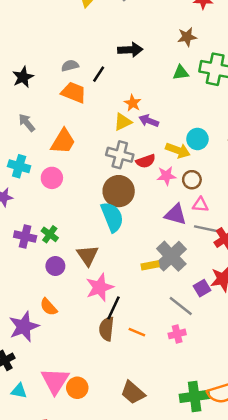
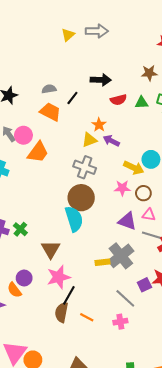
red semicircle: (146, 161) -> (118, 100), moved
pink circle: (52, 178) -> (23, 135), moved
purple circle: (55, 266) -> (24, 278), moved

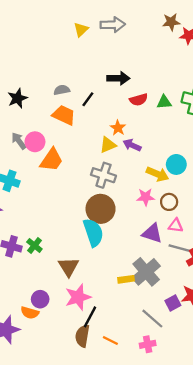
brown star: (149, 73) -> (171, 22), moved
orange semicircle: (14, 290) -> (30, 313), turned -35

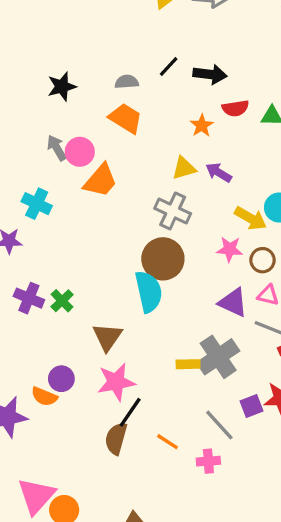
black line: (88, 99) -> (169, 66), moved
orange star: (118, 128) -> (202, 126), moved
orange line: (110, 341) -> (167, 442), moved

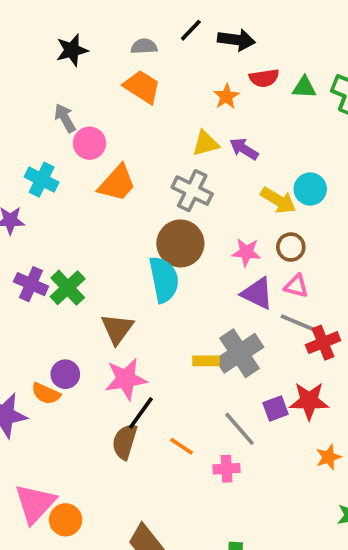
pink circle: (80, 152) -> (89, 143), moved
orange trapezoid: (100, 181) -> (117, 183), moved
pink star: (230, 249) -> (246, 252), moved
green cross: (62, 301) -> (68, 288), size x1.4

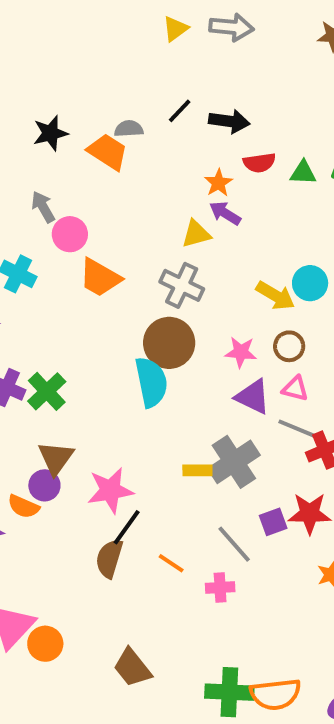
orange trapezoid: (142, 87) -> (108, 152), moved
purple arrow: (244, 149) -> (225, 213), moved
orange trapezoid: (117, 183) -> (100, 278), turned 78
brown triangle: (117, 329) -> (56, 458), moved

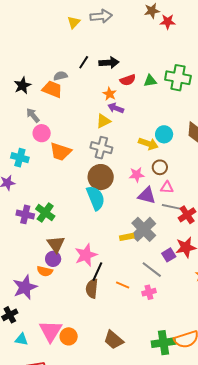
gray arrow: (43, 207) -> (33, 115), moved

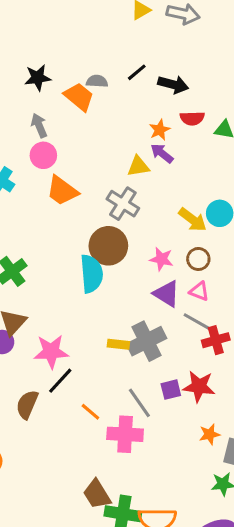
brown semicircle: (92, 289) -> (27, 404), moved
pink cross: (149, 292) -> (125, 434), size x1.6
brown trapezoid: (114, 340) -> (97, 494), moved

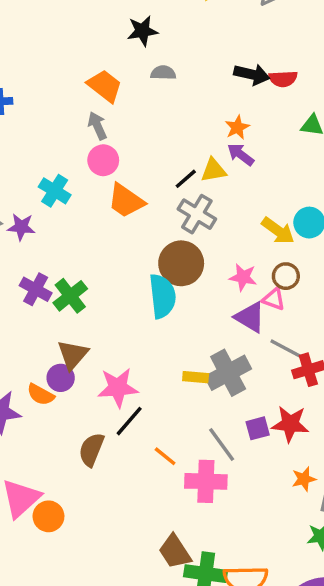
black line: (137, 72) -> (186, 179), moved
black star: (38, 78) -> (142, 31), moved
orange trapezoid: (79, 97) -> (105, 86), moved
red semicircle: (192, 118) -> (283, 79), moved
pink triangle: (199, 291) -> (274, 299), moved

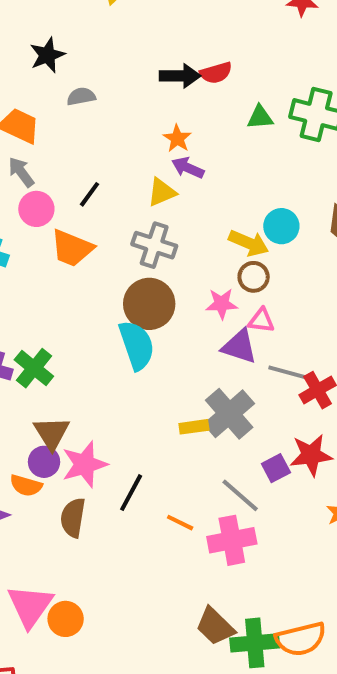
black line: (186, 179) -> (89, 194), moved
brown circle: (286, 276) -> (254, 277), moved
pink star: (118, 388) -> (84, 464), moved
brown semicircle: (91, 450) -> (73, 518), moved

